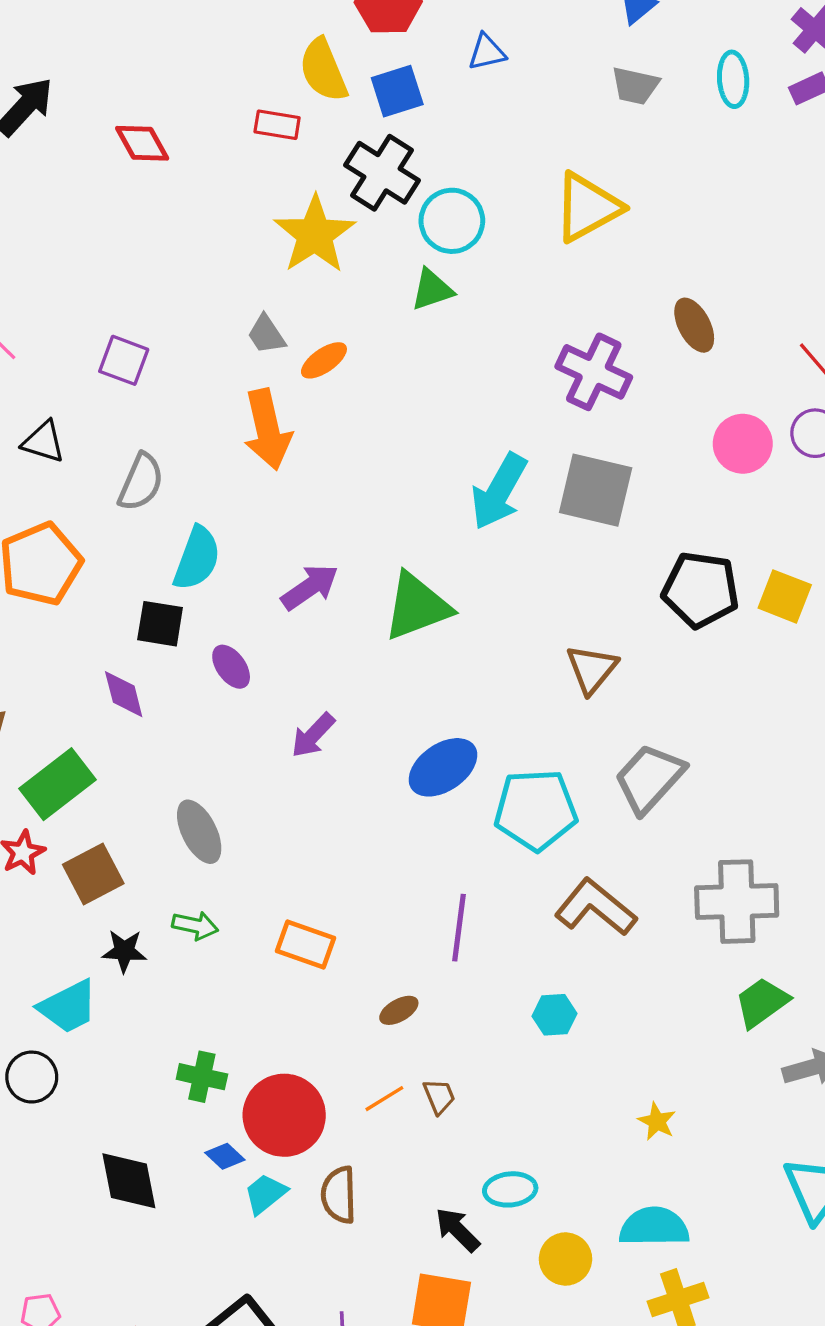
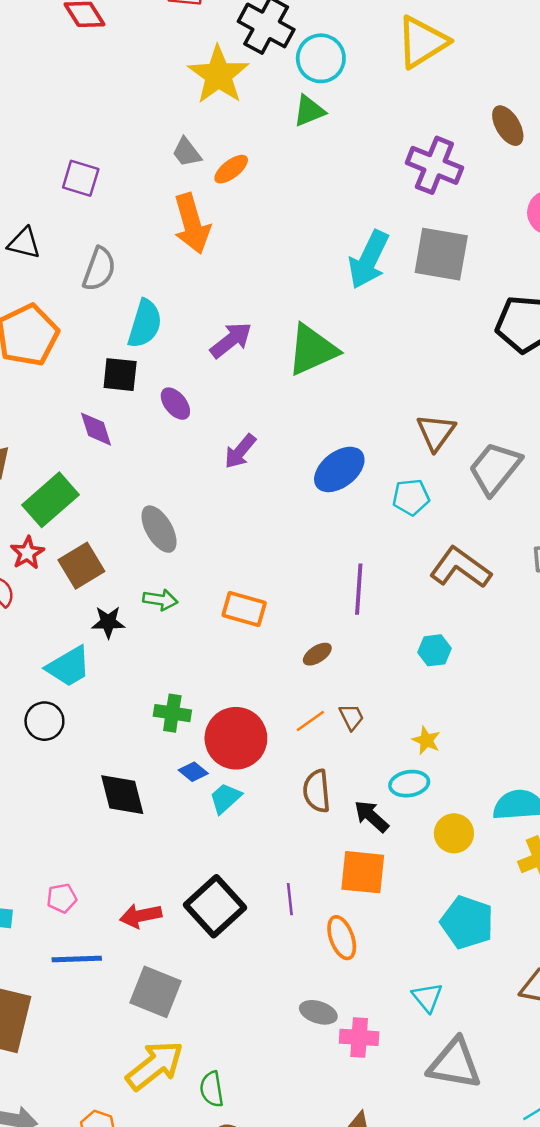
brown triangle: (592, 669) -> (436, 432), moved
cyan pentagon: (536, 810) -> (411, 497), size x0.6
yellow star: (657, 1121) -> (426, 740), moved
brown semicircle: (339, 1195) -> (317, 791), moved

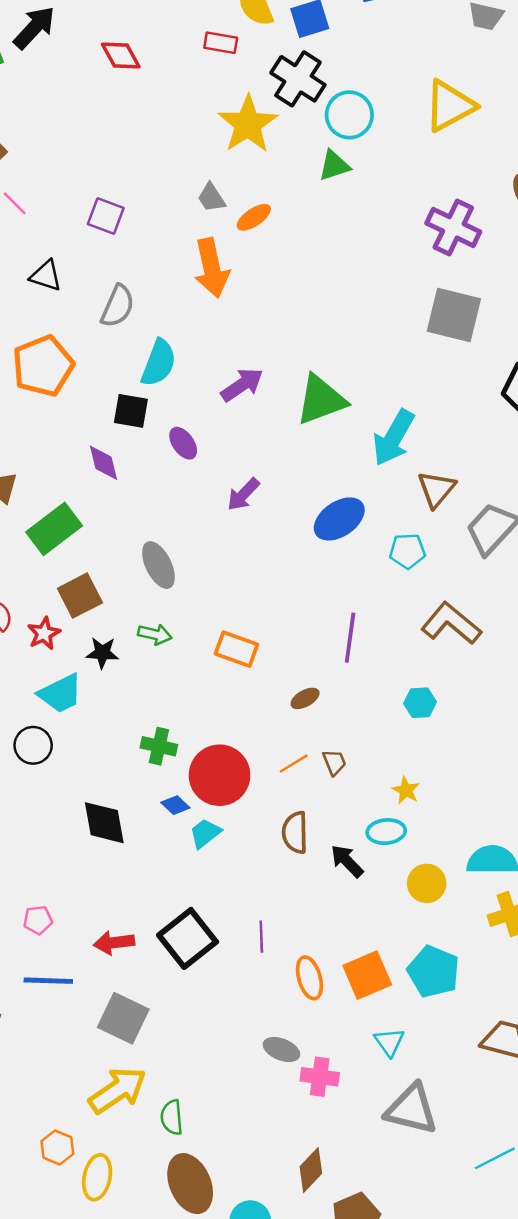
cyan arrow: (369, 260) -> (393, 438), moved
red star: (27, 553) -> (44, 633), moved
orange square: (363, 872) -> (367, 975), moved, turned -33

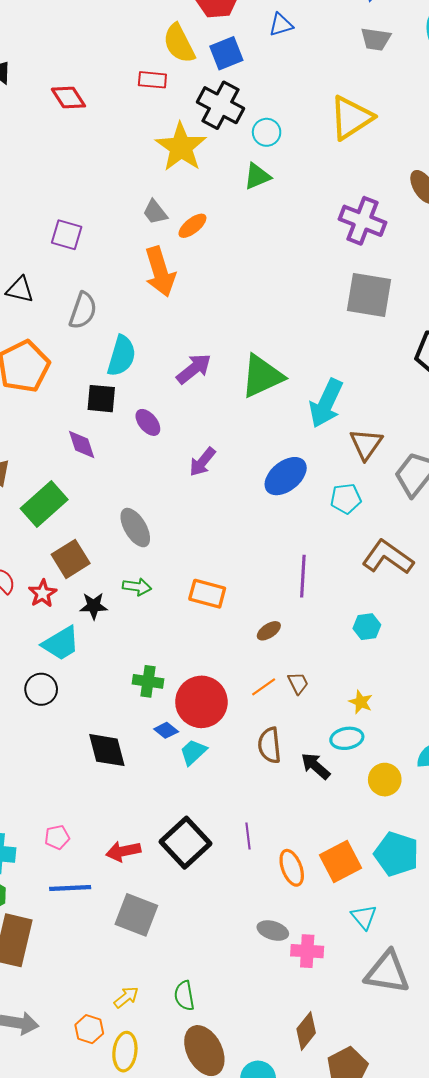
cyan circle: (349, 115) -> (267, 132), size x0.7
yellow arrow: (118, 1090) -> (126, 997), moved, size x0.5

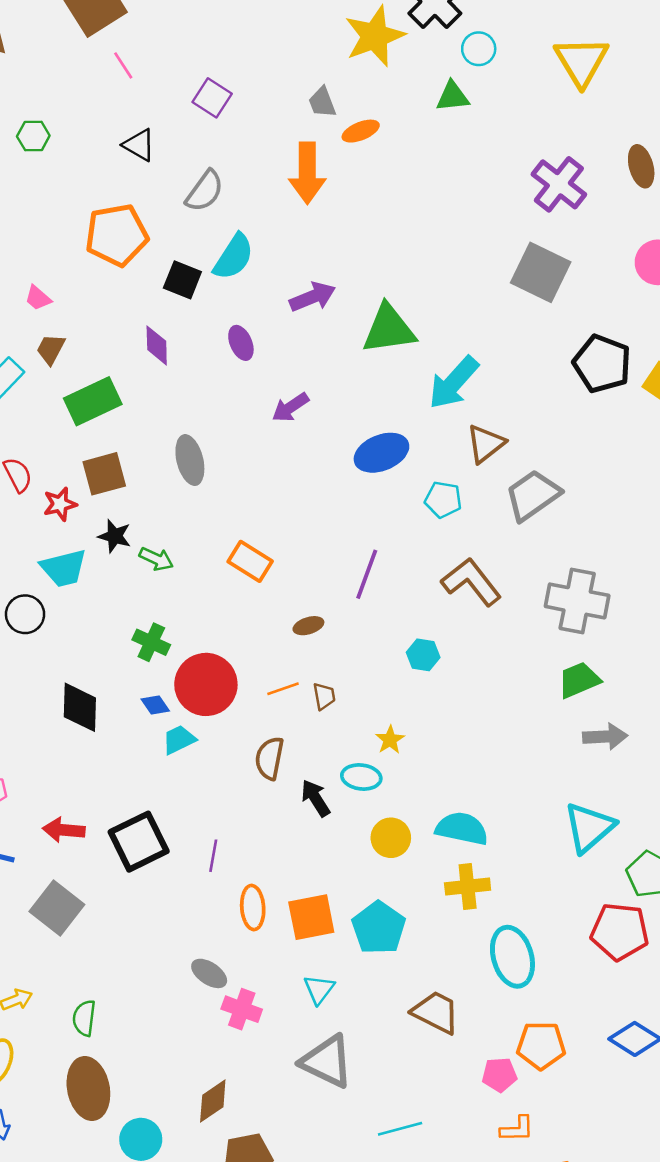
yellow triangle: (351, 118) -> (581, 61), turned -45
black square: (101, 399) -> (182, 280), moved
green arrow: (137, 587) -> (156, 559), moved

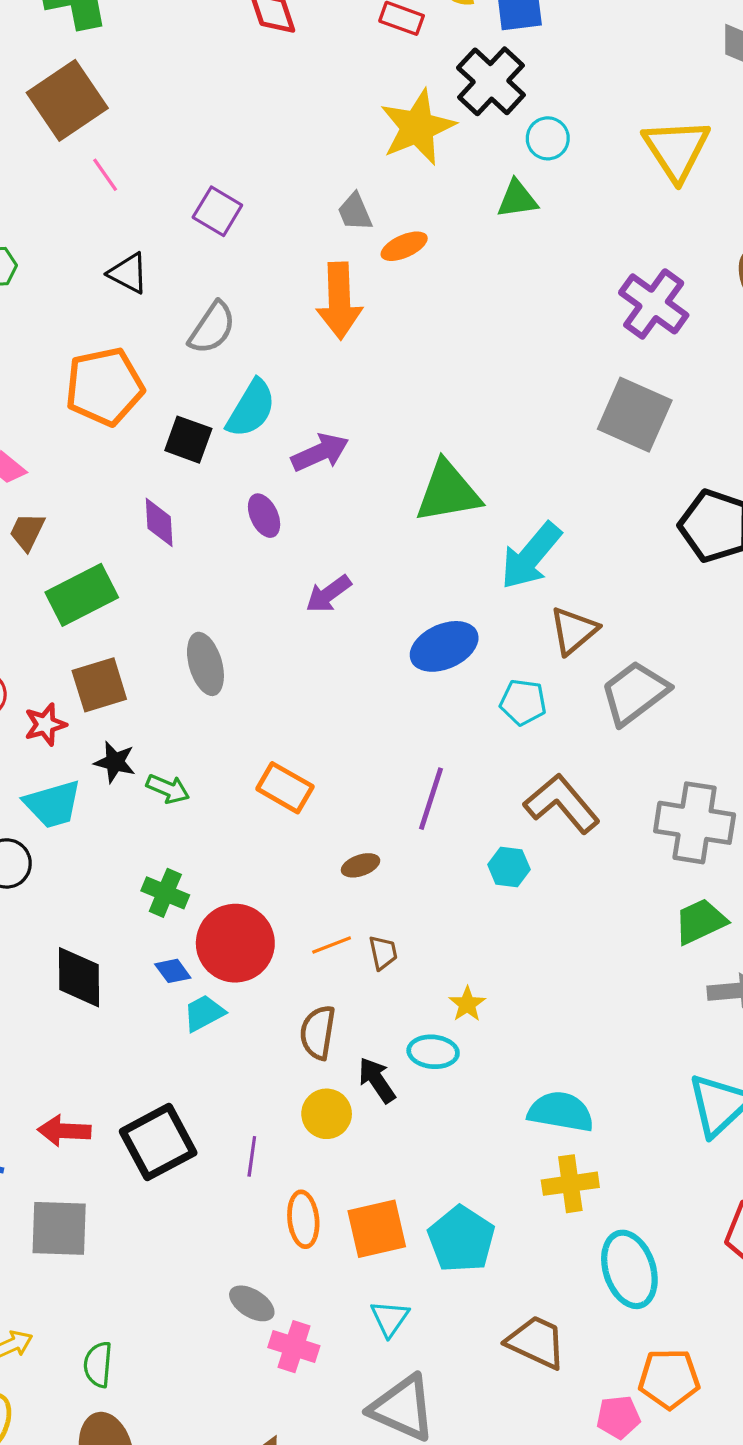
purple arrow: (313, 297) -> (320, 452), moved
cyan hexagon: (423, 655) -> (509, 867), moved
yellow circle: (391, 838) -> (327, 1114), moved
gray square: (57, 908) -> (59, 1228), turned -34

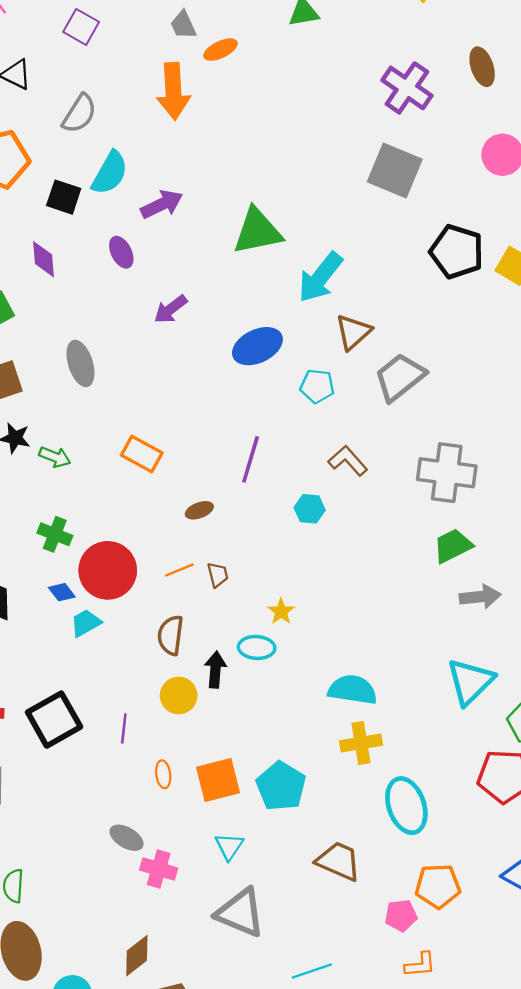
brown L-shape: (562, 804) -> (348, 461), size x0.7
black arrow: (377, 1080) -> (215, 670), turned 40
orange ellipse: (303, 1219) -> (163, 774), size x0.7

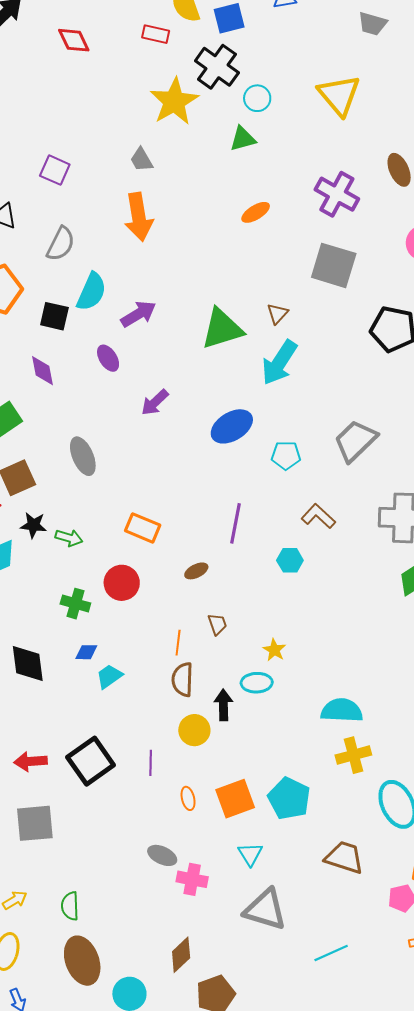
orange ellipse: (220, 50) -> (256, 212), moved
brown triangle: (353, 332) -> (277, 314), moved, size x0.7
red circle: (108, 570) -> (122, 583), moved, size x0.7
orange line: (179, 570) -> (178, 643), moved, turned -55
blue diamond: (62, 592) -> (86, 652), turned -45

